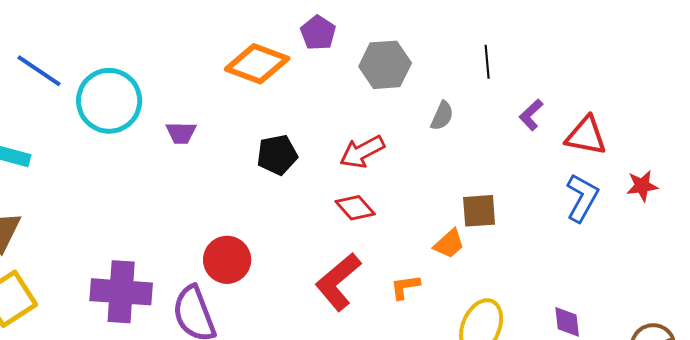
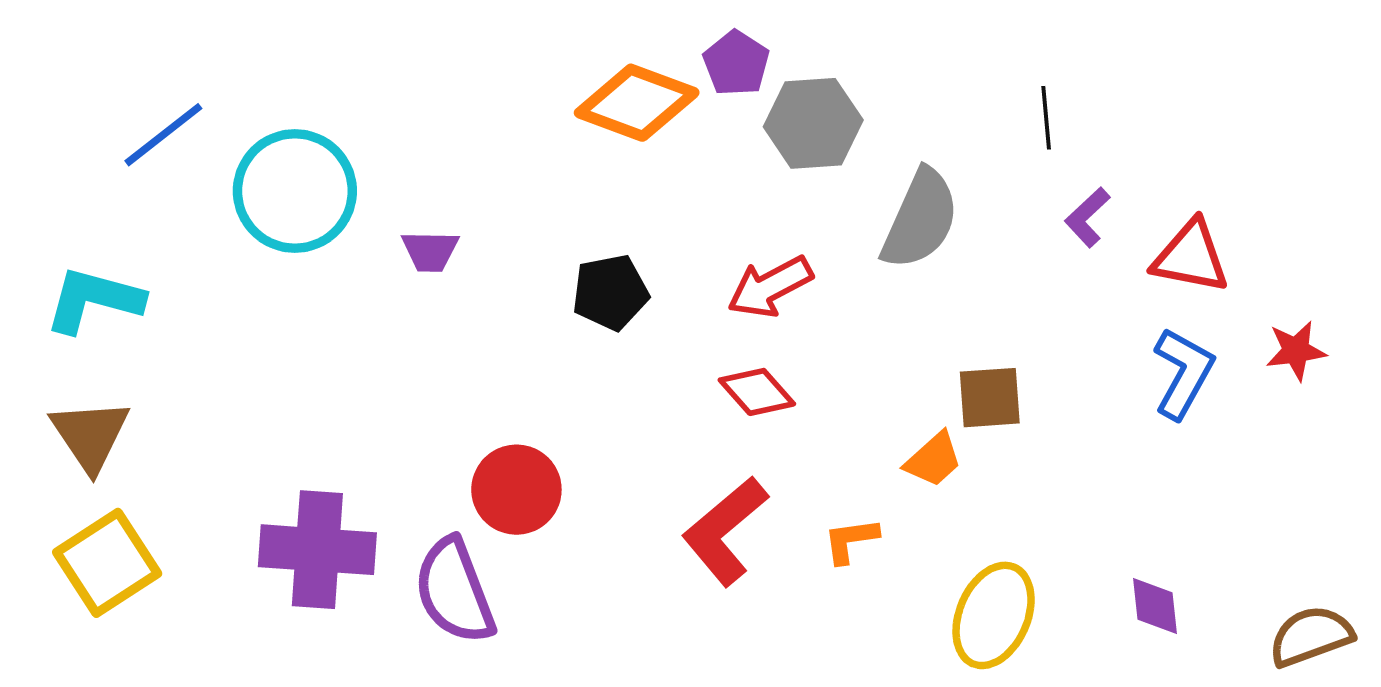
purple pentagon: (318, 33) -> (736, 63), moved
black line: (487, 62) -> (1046, 118), moved
orange diamond: (257, 64) -> (637, 103), moved
blue line: (39, 71) -> (163, 135), turned -72
gray semicircle: (442, 116) -> (920, 219), size x1.8

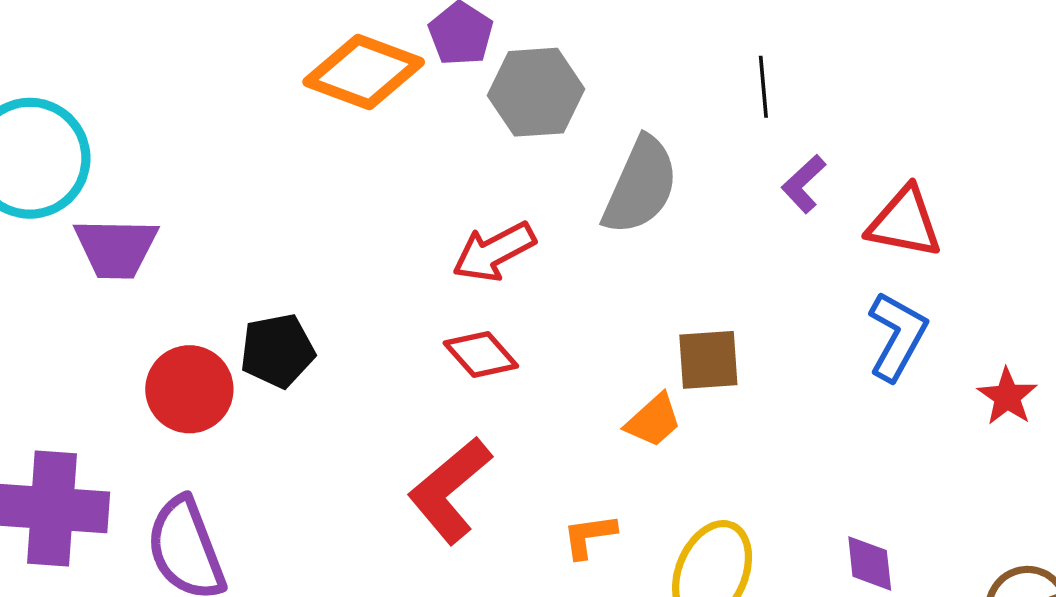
purple trapezoid: (430, 251) -> (116, 248), moved, size x1.5
black pentagon: (610, 292) -> (277, 351), moved
red star: (1296, 351) -> (1007, 397), moved, turned -30
red circle: (516, 490) -> (189, 389), moved
orange L-shape: (851, 540) -> (589, 536), moved

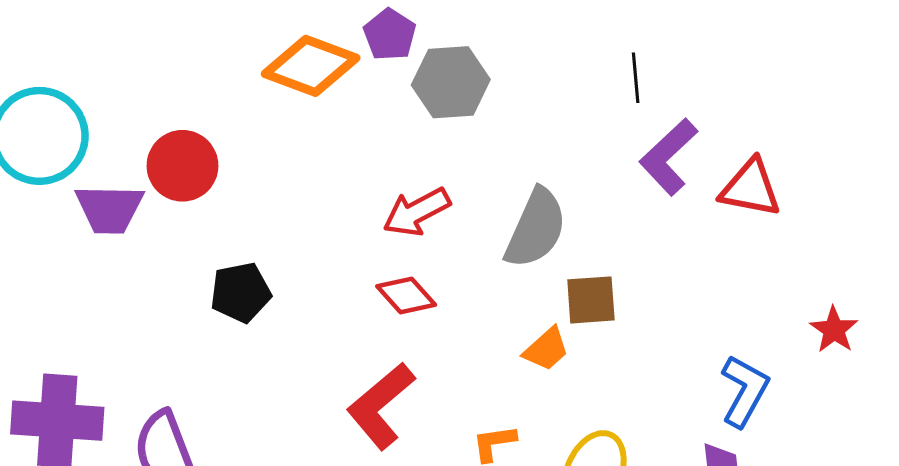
purple L-shape: (804, 184) -> (668, 157), size x1.6
gray semicircle: (641, 186) -> (536, 228), moved
blue L-shape: (897, 336) -> (744, 391), moved
red circle: (189, 389) -> (182, 166), moved

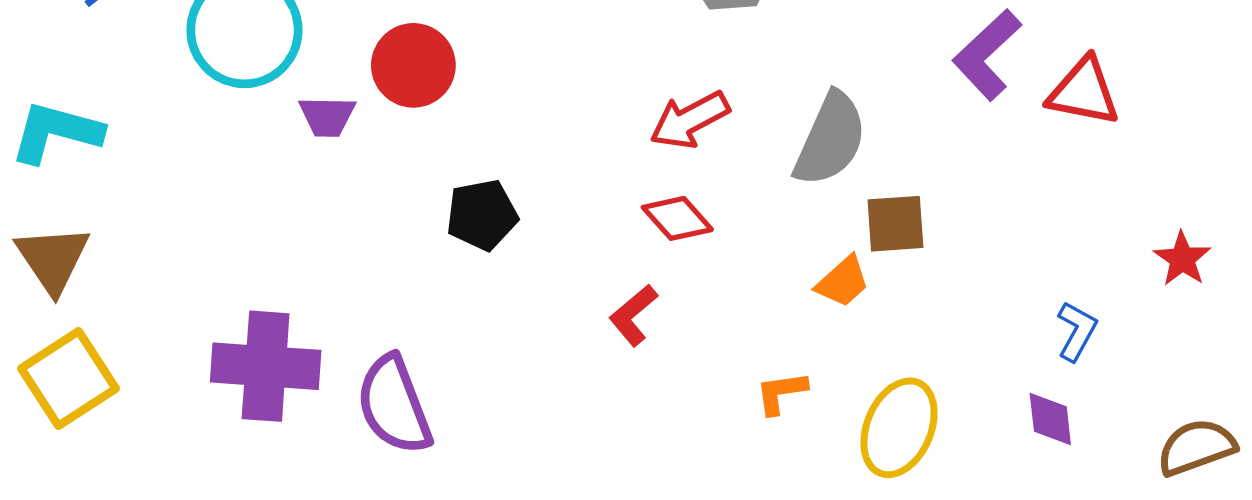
purple trapezoid: (109, 209) -> (327, 116), size x0.7
blue L-shape: (744, 391) -> (1077, 331), size x0.7
red L-shape: (381, 406) -> (633, 315), moved, size x0.6

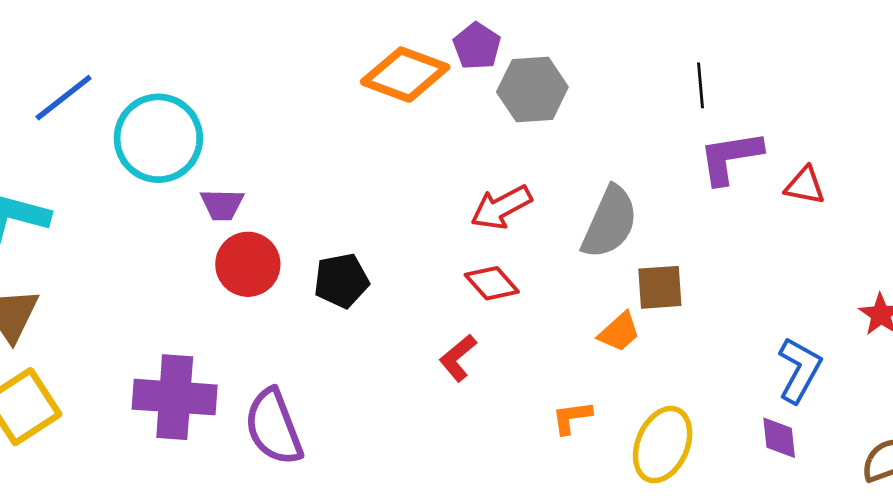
purple L-shape: (987, 55) -> (730, 157), turned 34
red circle: (413, 65) -> (248, 264), moved
red triangle: (1084, 92) -> (805, 186), size x0.7
blue L-shape: (1077, 331) -> (799, 370), size x1.4

